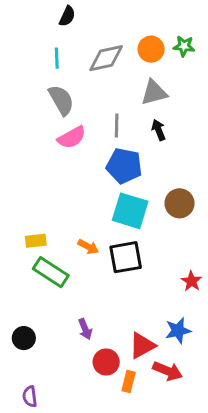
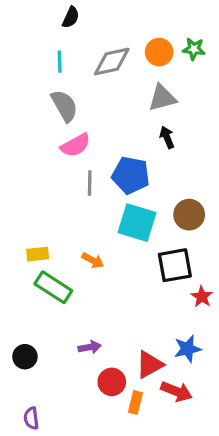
gray line: (117, 125) -> (90, 183), moved
black square: (126, 257) -> (175, 265), moved
purple arrow: (85, 329) -> (90, 347), turned -78

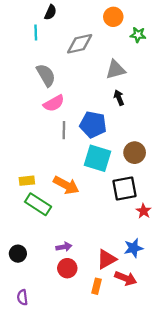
orange circle: (159, 52) -> (113, 17), moved
cyan line: (60, 62) -> (36, 33), moved
orange arrow: (93, 260) -> (66, 185), size x1.6
red circle: (112, 382) -> (67, 268), moved

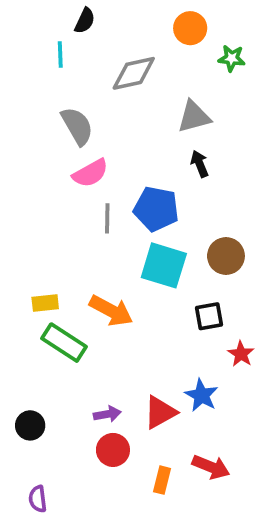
black square: (124, 189) -> (209, 316), size x0.7
blue star: (133, 248) -> (201, 395), moved, turned -30
red triangle: (107, 259) -> (160, 412), moved

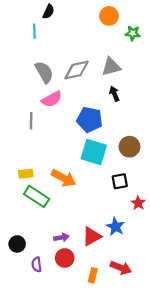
gray diamond: (134, 73) -> (77, 70), moved
gray line: (107, 218) -> (31, 121), moved
purple semicircle: (38, 499) -> (37, 264), moved

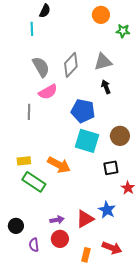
gray diamond: (77, 70) -> (71, 65), turned -35

